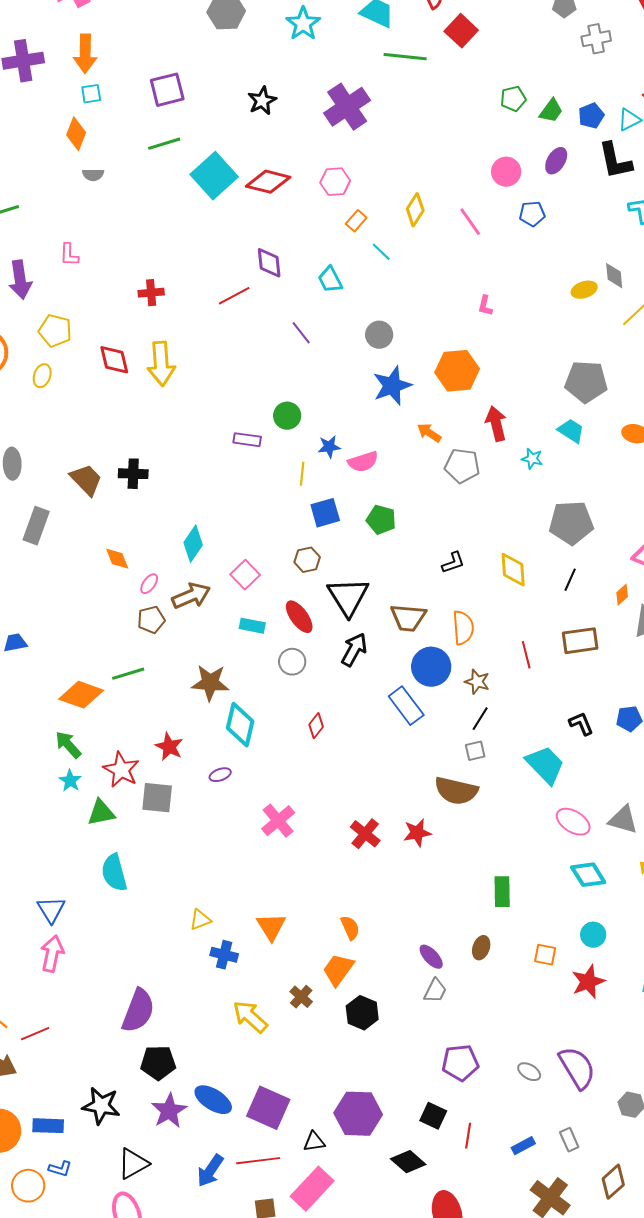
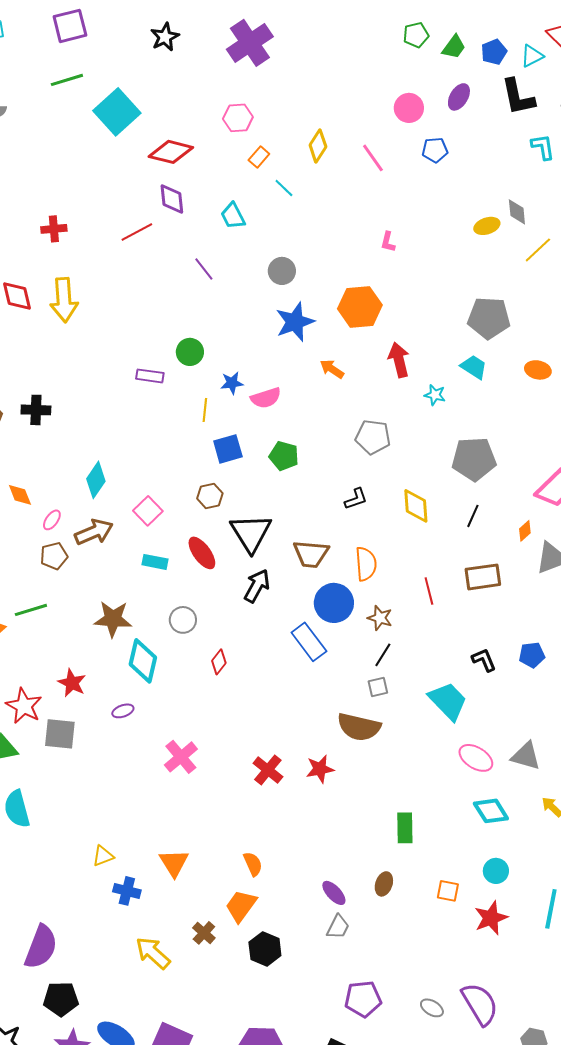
red diamond: (268, 182) -> (171, 152), moved
gray pentagon: (462, 466) -> (373, 437), moved
gray circle: (292, 662) -> (183, 620), moved

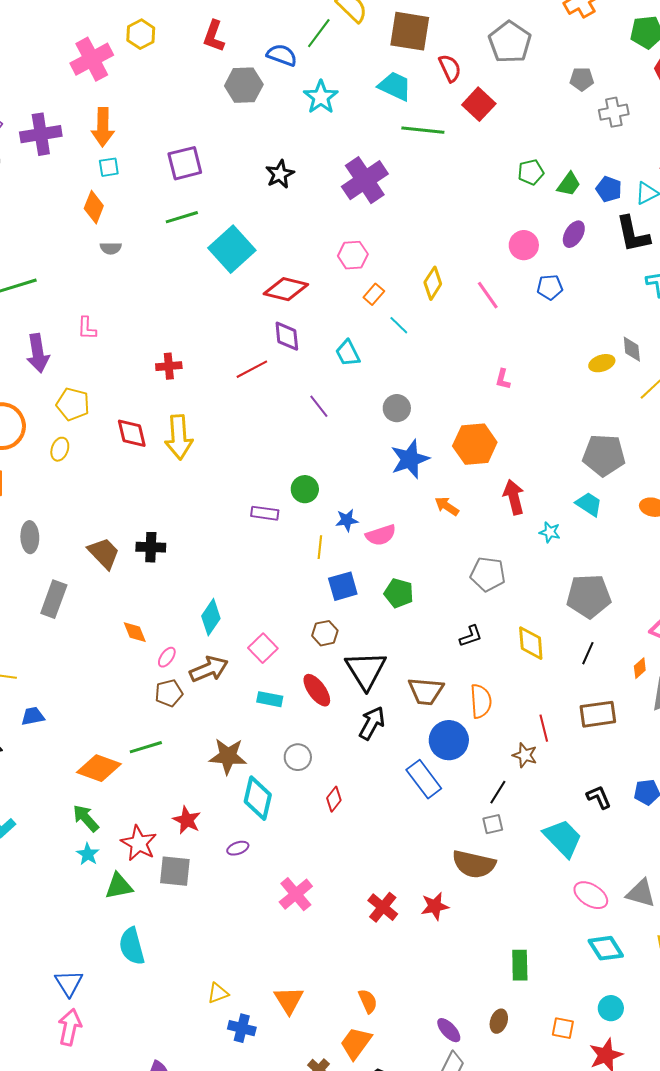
blue pentagon: (494, 52) -> (609, 189), turned -30
brown star: (380, 618) -> (525, 755), moved

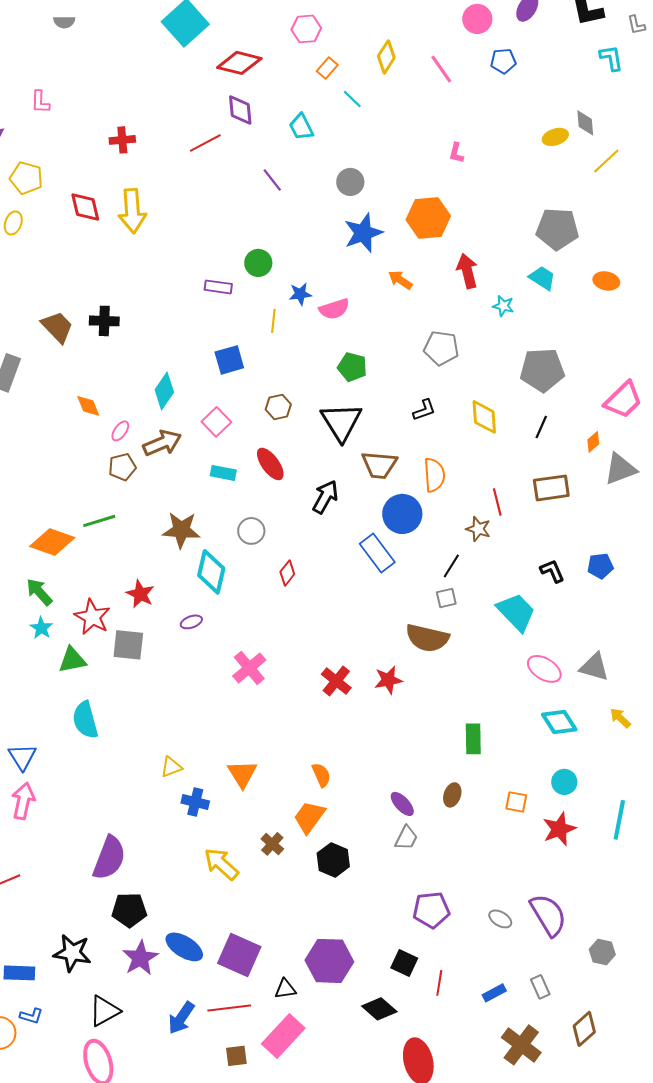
blue square: (343, 586) -> (229, 360), moved
black triangle: (366, 670) -> (341, 422), moved

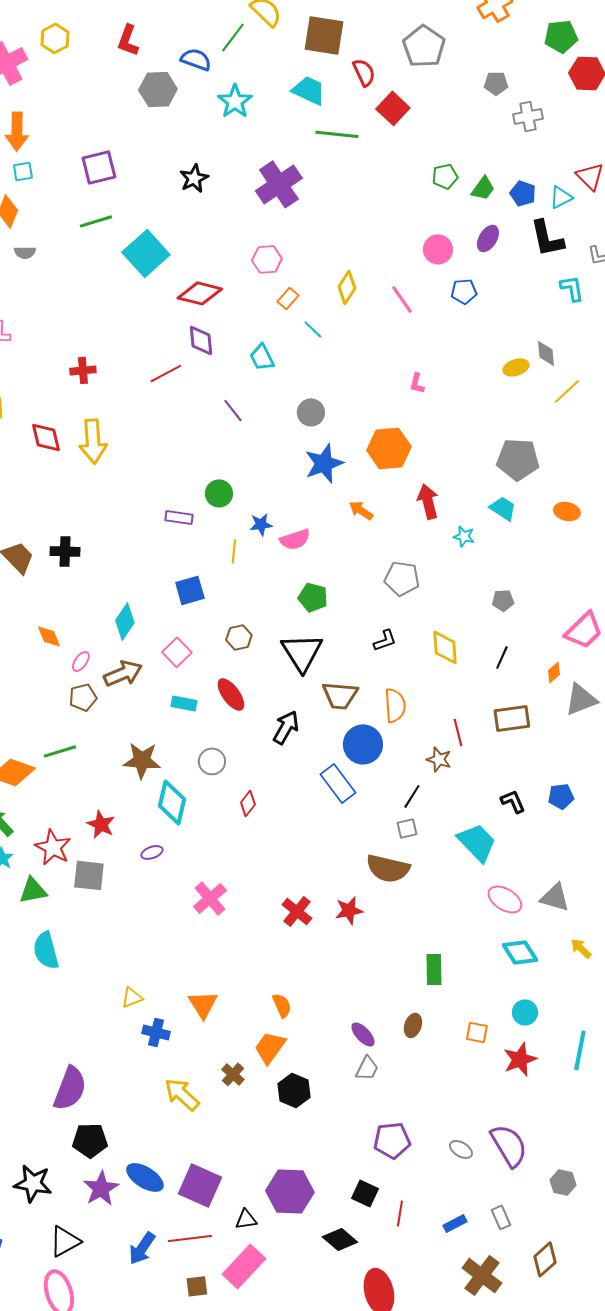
gray pentagon: (542, 370) -> (503, 600), size x0.5

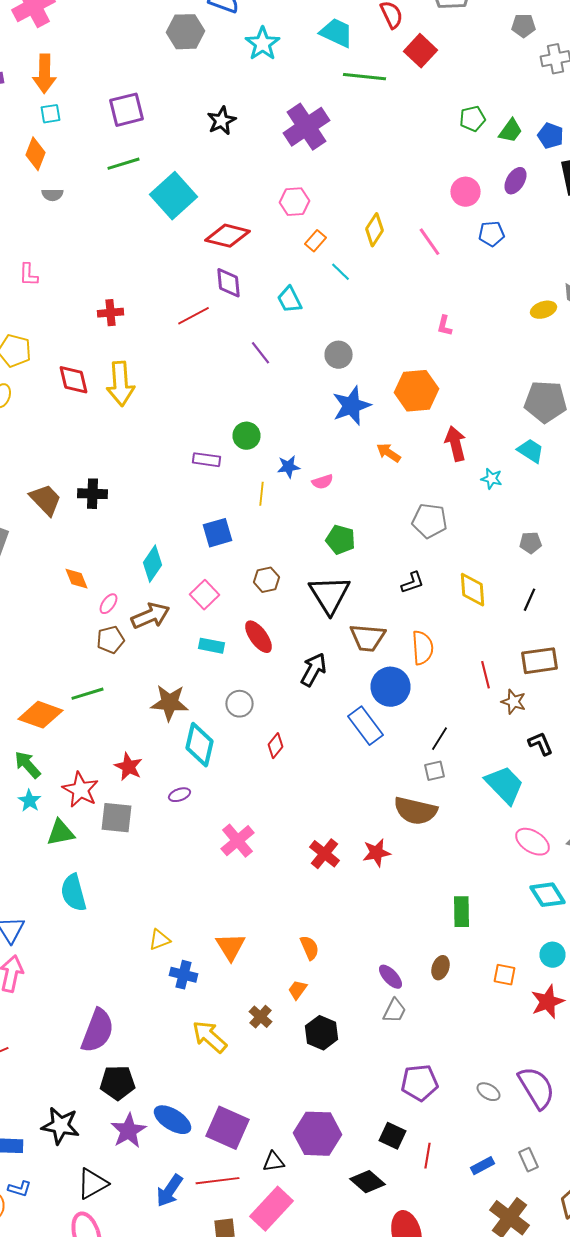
pink semicircle: (295, 539) -> (322, 482), size x0.7
brown star: (439, 759) -> (514, 702), moved
orange trapezoid: (270, 1047) -> (298, 990), size x0.6

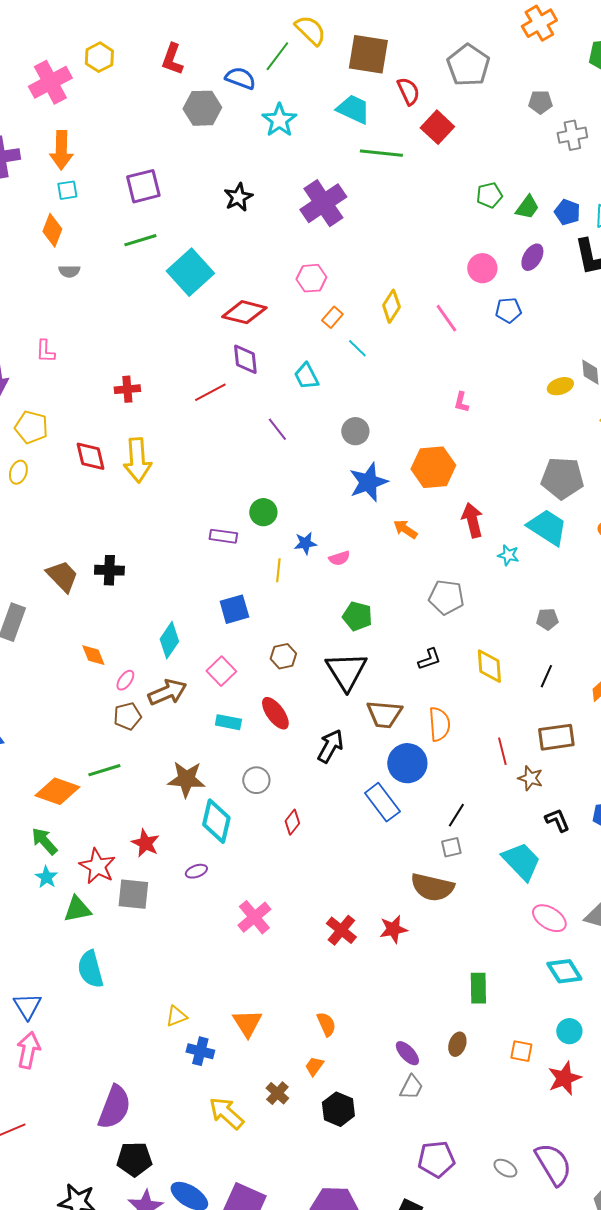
cyan trapezoid: (530, 451) -> (547, 527), size x1.5

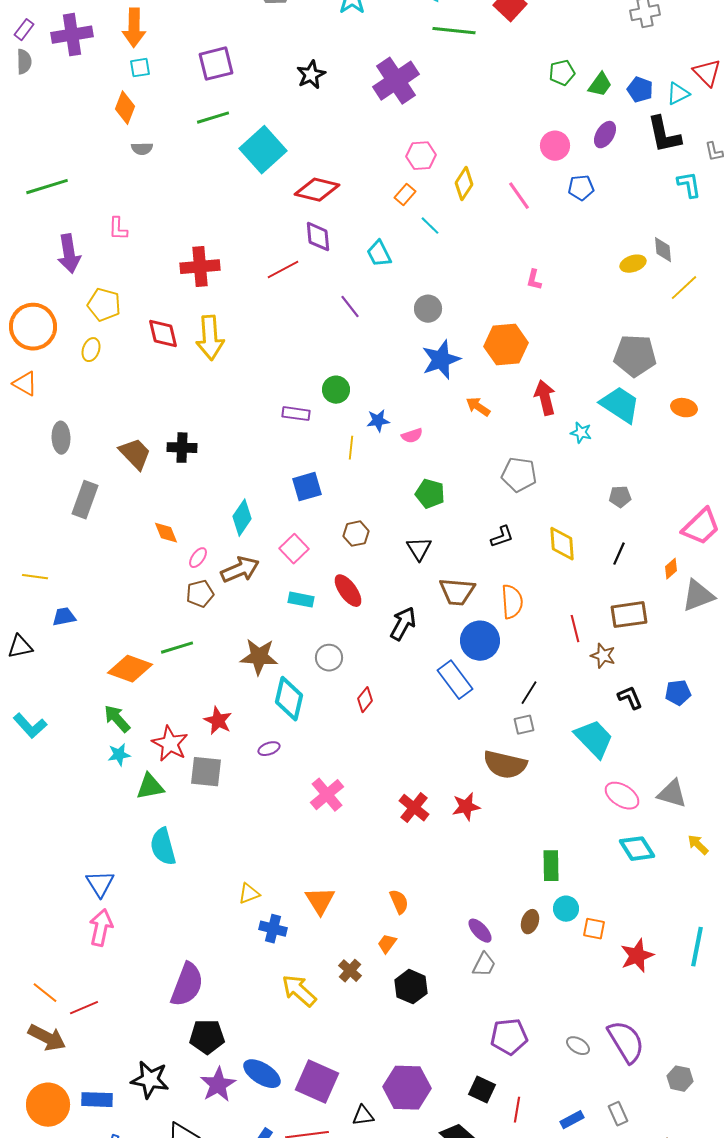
pink hexagon: (311, 278) -> (421, 156), moved
red cross: (127, 389) -> (200, 267), size x1.5
black triangle: (346, 671) -> (419, 549), size x0.6
cyan star: (46, 877) -> (119, 755), turned 30
cyan circle: (569, 1031) -> (566, 909), moved

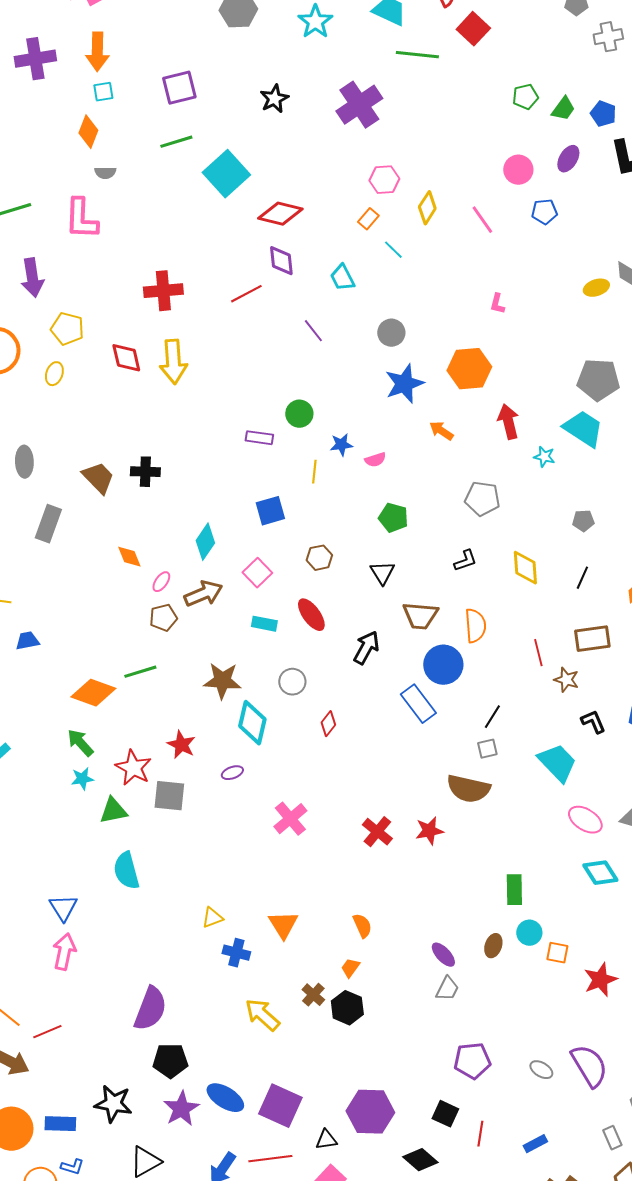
pink L-shape: (118, 229) -> (81, 219), moved, size x1.8
black hexagon: (411, 987) -> (347, 1008), moved
gray rectangle: (618, 1114) -> (612, 1138), moved

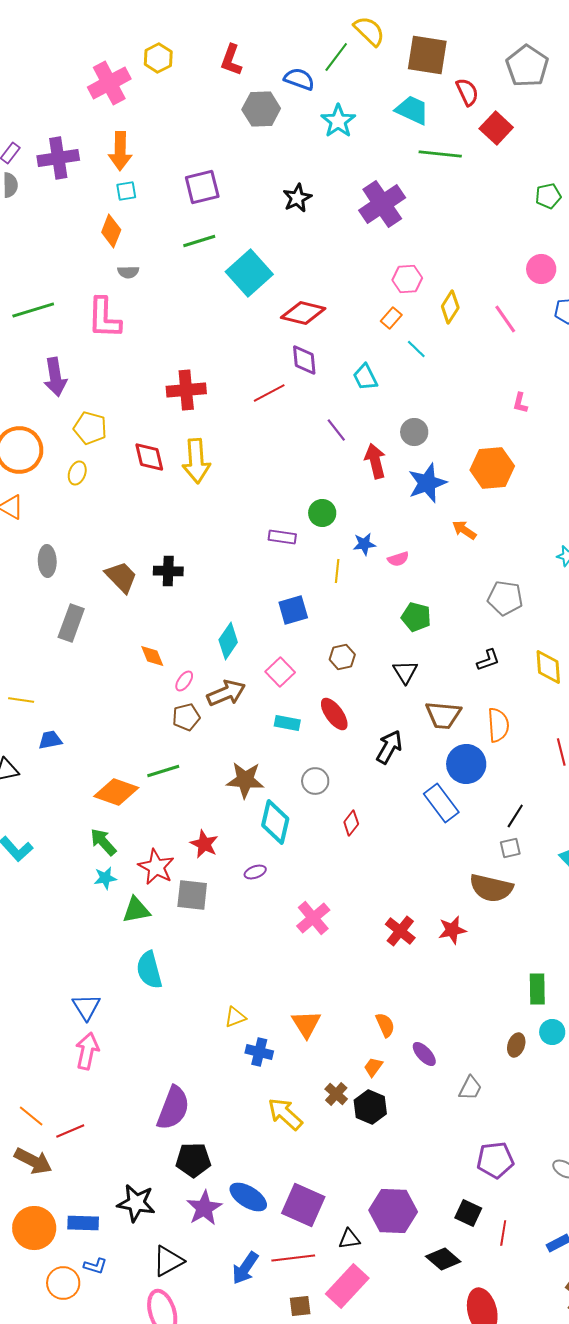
red arrow: (508, 422) -> (375, 461), moved
purple ellipse: (443, 955) -> (424, 1054), moved

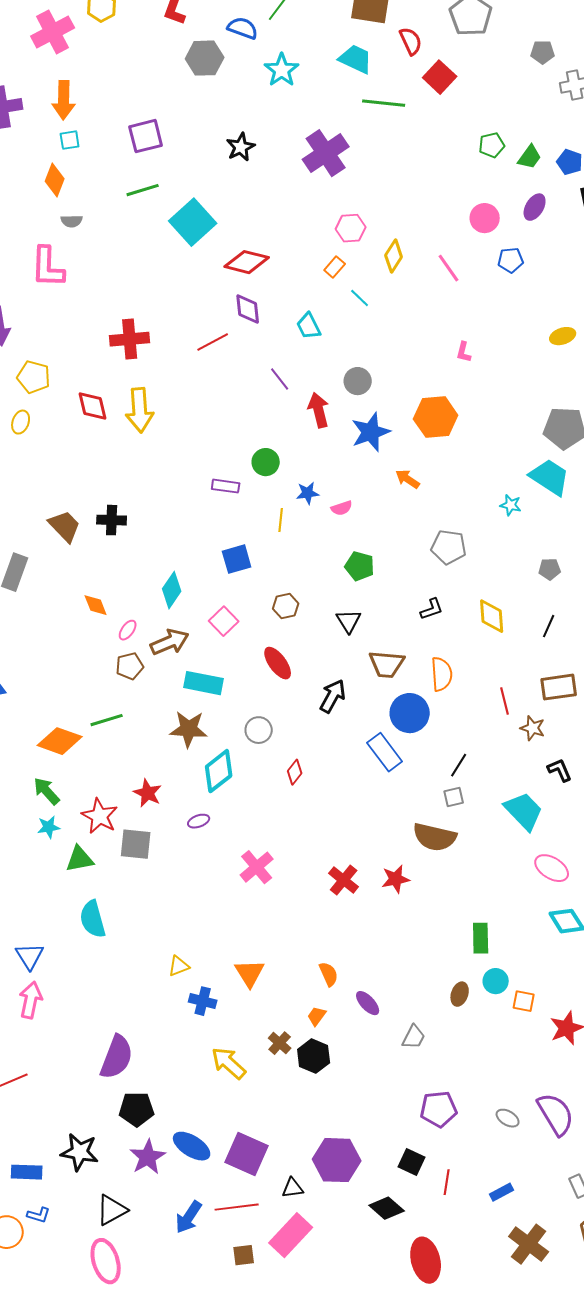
cyan rectangle: (287, 723) -> (204, 683), moved, size x1.5
cyan diamond: (275, 822) -> (219, 771), turned 39

